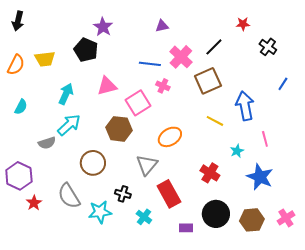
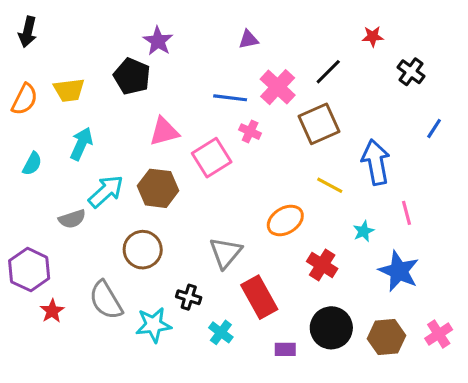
cyan arrow: (66, 94) -> (81, 144), moved
brown hexagon: (119, 129) -> (158, 188), moved
orange ellipse: (170, 137) -> (285, 220), moved

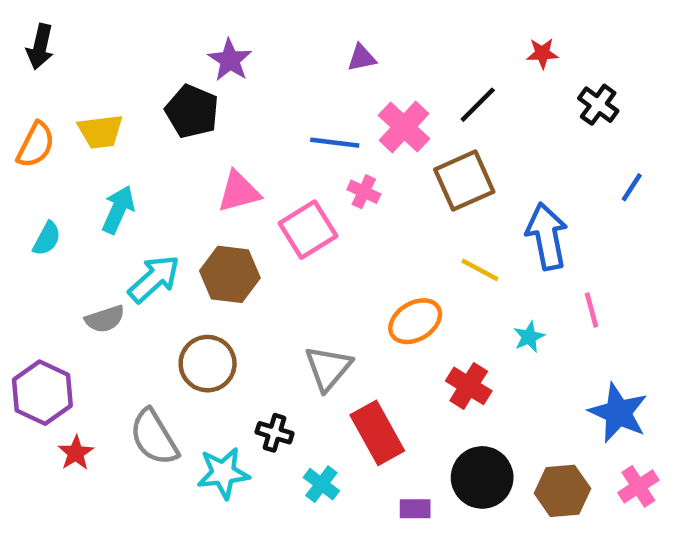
blue star: (399, 271) -> (618, 413), moved

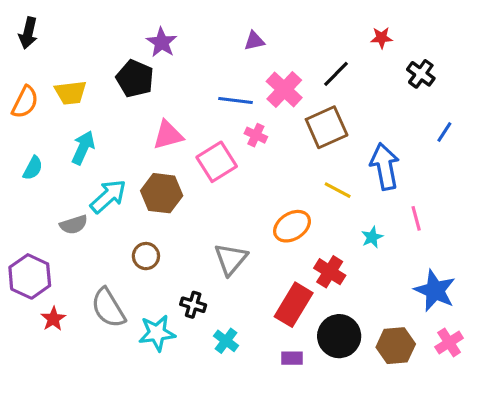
brown circle: (208, 364) -> (146, 256), size x0.7
red rectangle: (377, 433) -> (294, 305), moved, turned 60

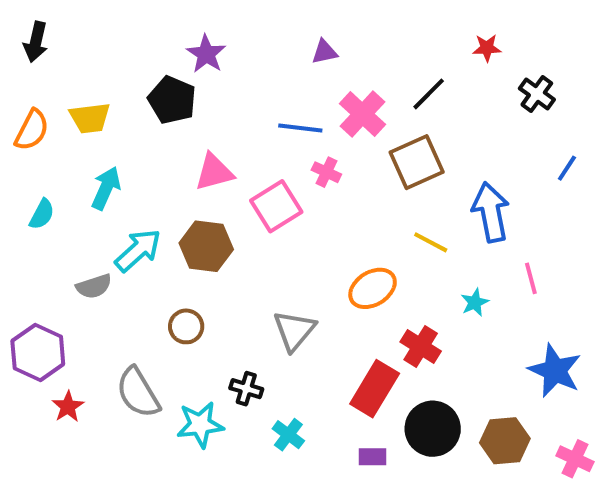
pink cross: (449, 342) -> (575, 459), moved, turned -32

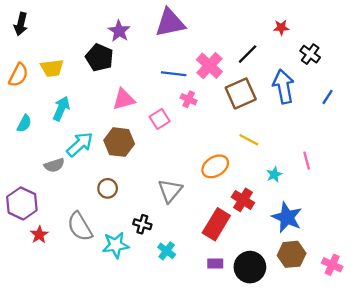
purple triangle: (324, 52) -> (170, 23), moved, size x2.0
pink square: (276, 206) -> (160, 119), size x0.7
blue arrow: (491, 212) -> (283, 87), moved
blue star: (555, 371) -> (287, 217), moved
black circle: (433, 429) -> (250, 267), moved

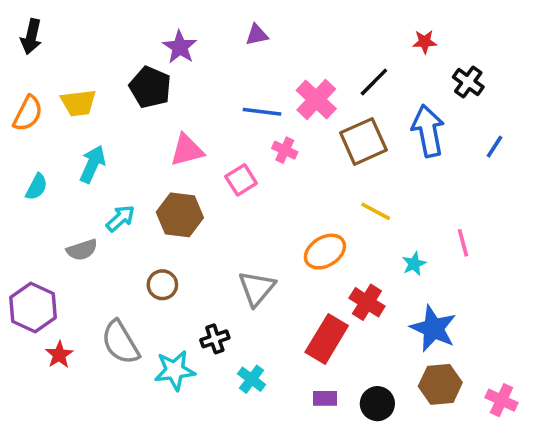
purple triangle: (170, 23) -> (257, 35), size x0.5
cyan arrow: (80, 144) -> (120, 218), size x0.7
black cross: (142, 224) -> (215, 339), turned -36
black circle: (250, 267) -> (377, 404), size x0.7

